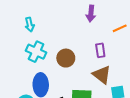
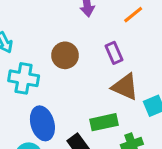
brown circle: (66, 58) -> (65, 55), moved

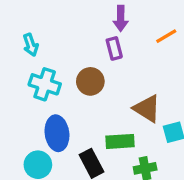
purple rectangle: (114, 53) -> (114, 48), moved
brown circle: (65, 55) -> (90, 81), moved

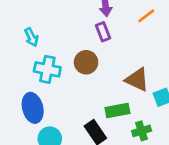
blue ellipse: (57, 133) -> (33, 108), moved

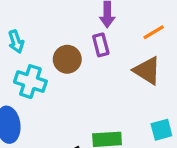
brown circle: (86, 62) -> (67, 59), moved
brown triangle: (137, 80) -> (147, 71), moved

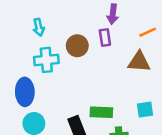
brown triangle: (147, 71) -> (139, 62), turned -35
cyan cross: (30, 82) -> (46, 60), turned -30

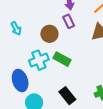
cyan cross: (46, 60) -> (39, 60), moved
green rectangle: (101, 112) -> (62, 59), moved, turned 42

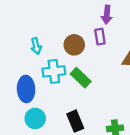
cyan arrow: (16, 28) -> (36, 46), moved

